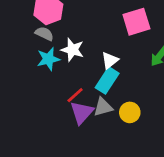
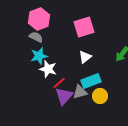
pink square: (136, 22) -> (84, 27), moved
white star: (72, 50) -> (48, 69), moved
cyan rectangle: (107, 80) -> (91, 81), moved, turned 36

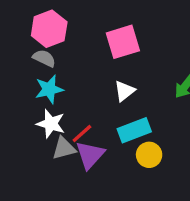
white star: (48, 69) -> (51, 124), moved
gray triangle: (80, 92) -> (64, 148), moved

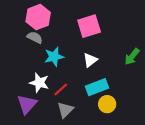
cyan star: (49, 89) -> (54, 57), moved
gray triangle: (64, 148) -> (65, 110), moved, turned -30
purple triangle: (90, 155) -> (27, 104), moved

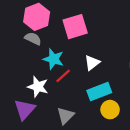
pink square: (89, 26) -> (75, 27), moved
cyan star: (54, 57) -> (53, 59), turned 30
red line: (61, 89) -> (63, 76), moved

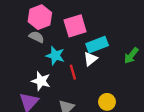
red line: (63, 76) -> (73, 72), moved, turned -64
cyan rectangle: (99, 91) -> (97, 45), moved

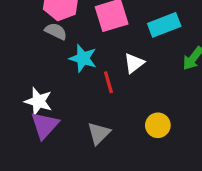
cyan rectangle: (97, 45) -> (164, 25), moved
white star: (41, 81) -> (38, 101), moved

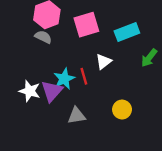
cyan star: (83, 58) -> (64, 79), moved, turned 30
purple triangle: (45, 125) -> (52, 91), moved
gray triangle: (99, 133) -> (76, 116), turned 36

